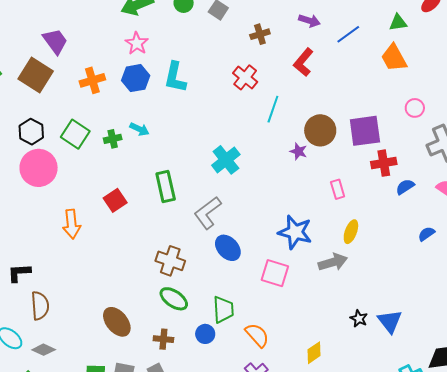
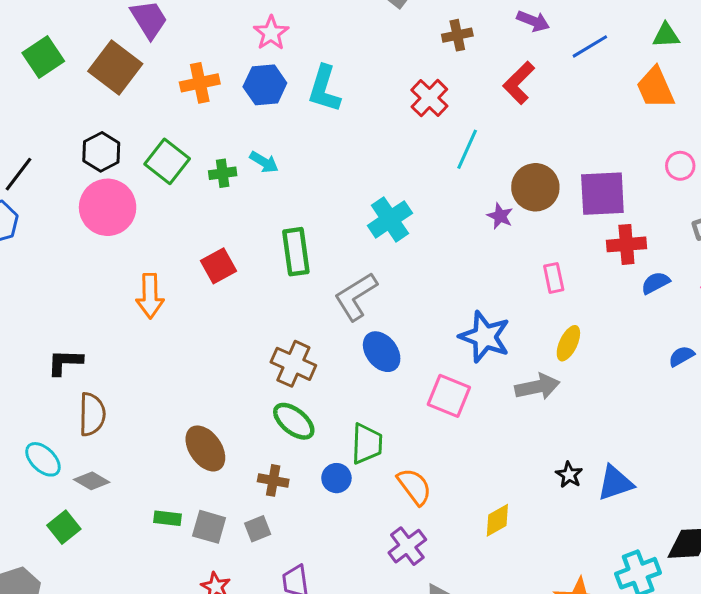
blue triangle: (390, 321) -> (615, 483), turned 44

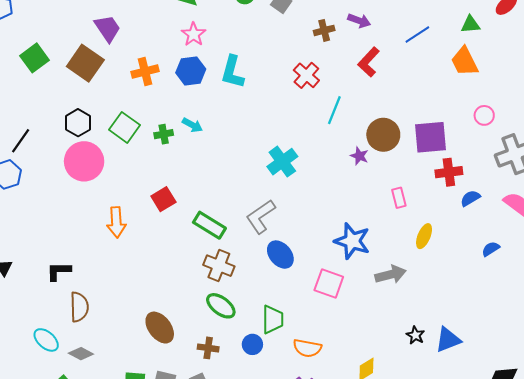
purple arrow: (533, 21) -> (359, 21), moved
green rectangle: (296, 252) -> (209, 225), moved, turned -48
yellow ellipse: (568, 343) -> (424, 236), moved
orange semicircle: (414, 487) -> (307, 348), turned 140

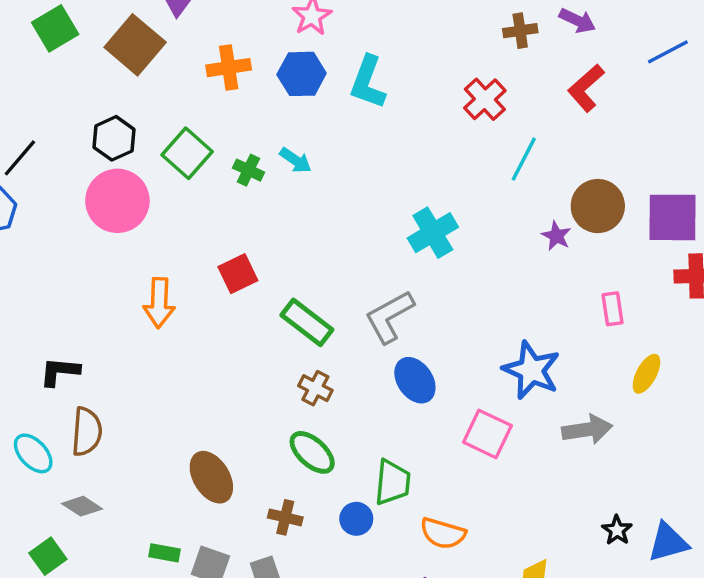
green cross: (164, 134) -> (248, 170), turned 30
brown cross: (219, 266) -> (315, 388), size x0.7
cyan ellipse: (46, 340) -> (33, 453), moved

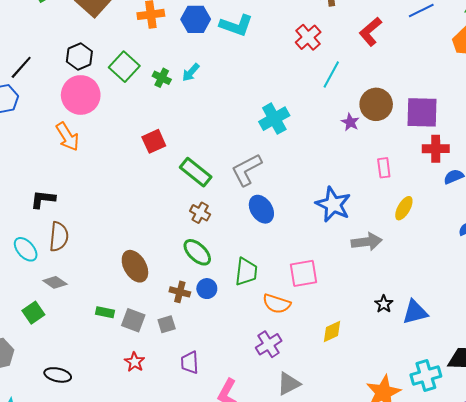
cyan L-shape: (368, 82) -> (236, 25), turned -92
cyan arrow: (296, 160) -> (191, 72), turned 96
orange arrow: (159, 303) -> (67, 137), moved, turned -36
pink square: (487, 434) -> (303, 273), moved, turned -36
blue circle: (356, 519) -> (207, 289), moved

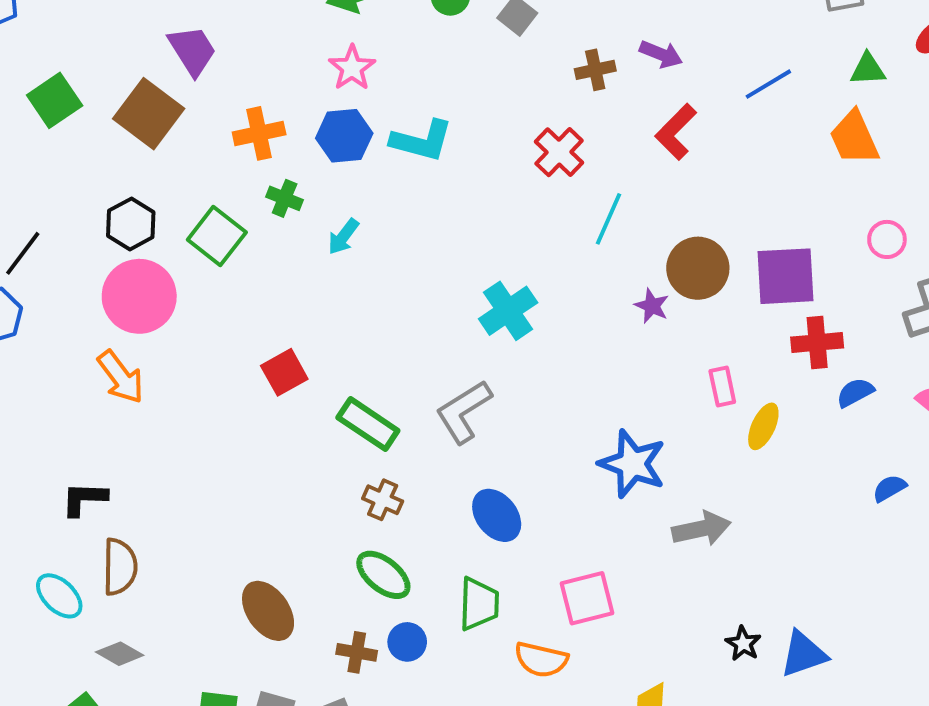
green cross: (162, 78) -> (285, 198), moved
yellow ellipse: (404, 208) -> (763, 426), moved
blue ellipse: (261, 209) -> (497, 515), moved

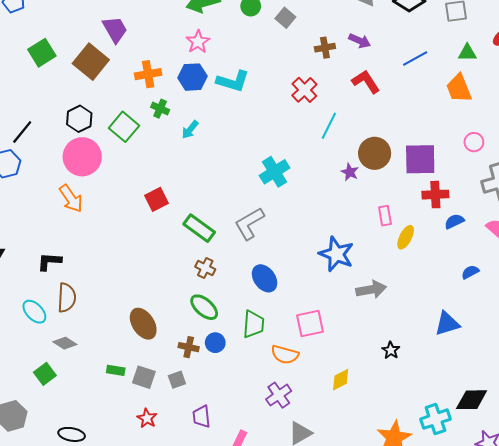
red L-shape: (676, 132) -> (366, 82), turned 100
blue triangle: (803, 654) -> (447, 324), moved

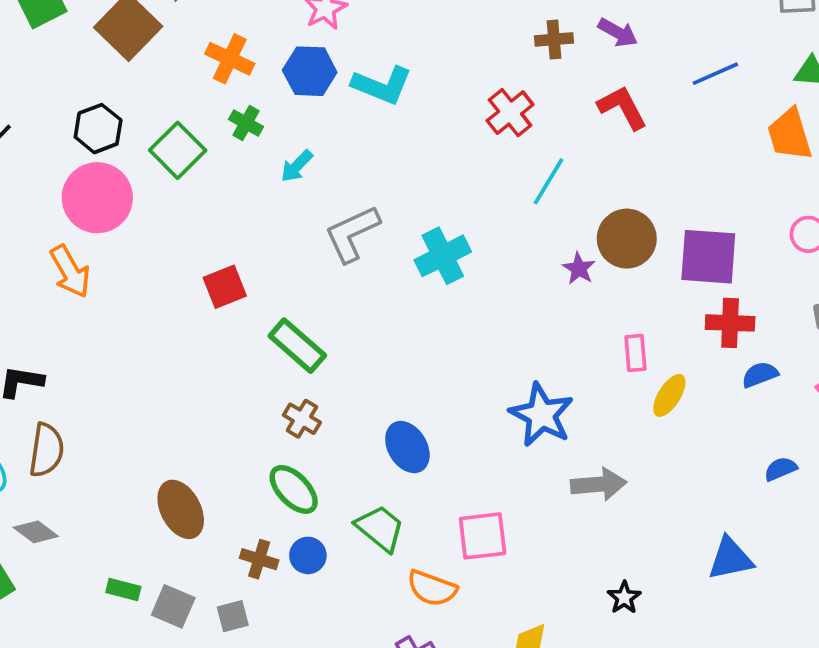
orange cross: (148, 74) -> (230, 59), turned 30
gray L-shape: (249, 224) -> (352, 234), moved
green trapezoid: (253, 324) -> (380, 528), turned -60

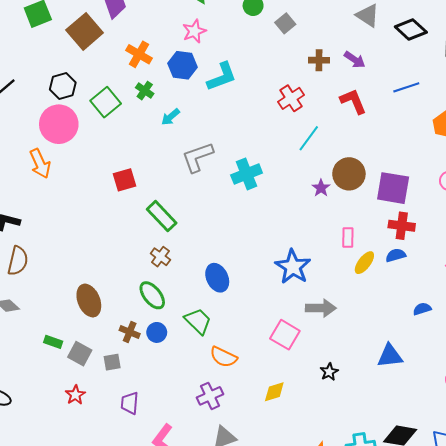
cyan L-shape: (382, 85) -> (222, 77), turned -48
blue semicircle: (760, 375) -> (396, 255), moved
pink square: (483, 536) -> (285, 335), moved, turned 32

